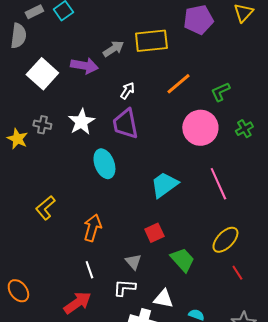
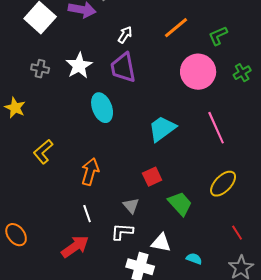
yellow star: (17, 139) -> (15, 108), moved
red line: (237, 273) -> (237, 233), moved

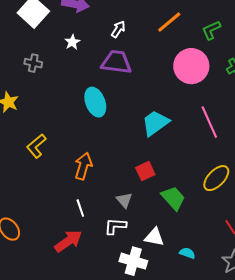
white star: (79, 66) -> (72, 42), moved, size x0.6
purple trapezoid: (123, 68) -> (116, 62), turned 108

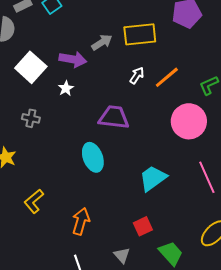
white arrow: (118, 29) -> (137, 75), moved
white star: (72, 42) -> (66, 88), moved

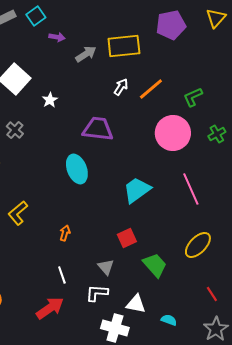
purple arrow: (73, 59) -> (57, 37), moved, size x0.6
gray cross: (31, 118) -> (15, 130), turned 30
orange arrow: (81, 221) -> (65, 233), size x0.6

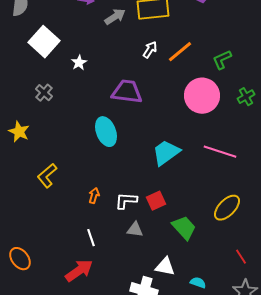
pink line: (191, 189) -> (220, 152), turned -48
gray triangle: (106, 267) -> (135, 230), turned -42
white L-shape: (97, 293) -> (126, 201), moved

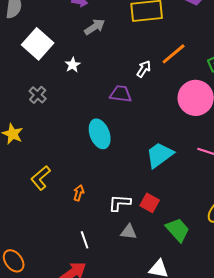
gray arrow: (115, 17) -> (95, 27), moved
white arrow: (150, 50) -> (144, 69), moved
purple trapezoid: (127, 92) -> (121, 94), size x0.7
orange arrow: (94, 196) -> (79, 193), moved
red square: (156, 201) -> (150, 203), turned -36

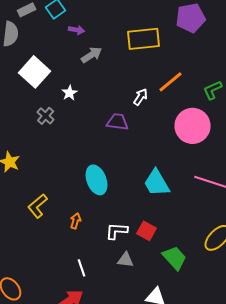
gray cross: (38, 95) -> (46, 116), moved
cyan ellipse: (100, 134) -> (97, 180), moved
cyan trapezoid: (160, 155) -> (157, 183), turned -84

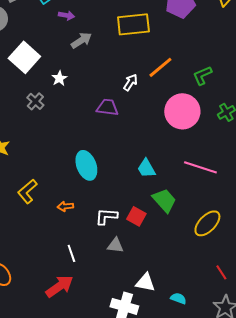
cyan trapezoid: (157, 183) -> (146, 168), size x0.7
orange arrow: (76, 221) -> (65, 206), turned -112
green trapezoid: (175, 258) -> (164, 200), moved

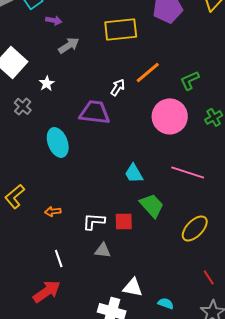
purple trapezoid: (107, 107) -> (95, 112), size x1.4
cyan ellipse: (86, 165) -> (58, 142), moved
red square: (136, 216) -> (124, 221), turned -30

